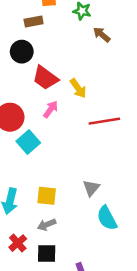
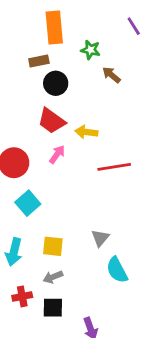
black circle: (22, 52) -> (56, 83), moved
yellow arrow: (78, 88) -> (86, 132), turned 132
cyan square: (28, 142) -> (28, 203), moved
red cross: (18, 243) -> (22, 296), turned 30

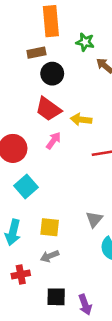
black square: (53, 308) -> (56, 297), moved

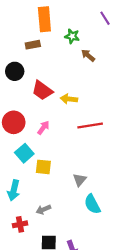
black circle: (52, 74) -> (15, 71), moved
pink arrow: (54, 141) -> (43, 128), moved
yellow square: (50, 227) -> (43, 167), moved

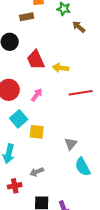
red trapezoid: (42, 90) -> (36, 60), turned 30

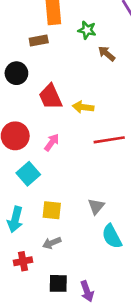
yellow square: (37, 132) -> (52, 210), moved

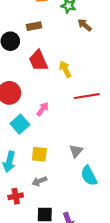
brown rectangle: (39, 41) -> (34, 26), moved
yellow arrow: (83, 107) -> (65, 69), turned 56
pink arrow: (52, 142) -> (43, 109), moved

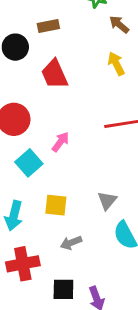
yellow arrow: (65, 69) -> (116, 64), moved
gray arrow: (39, 181) -> (71, 243), moved
red cross: (16, 196) -> (23, 264), size x1.5

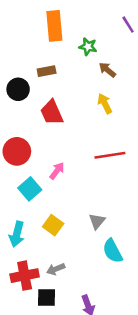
yellow square: (56, 205) -> (53, 225), turned 30
gray arrow: (71, 243) -> (56, 269), moved
black square: (63, 289) -> (47, 298), moved

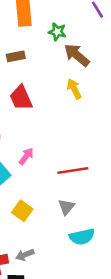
brown arrow: (107, 70) -> (77, 55), size x1.5
red line: (110, 155) -> (73, 171), moved
cyan semicircle: (113, 251) -> (82, 237), turned -75

